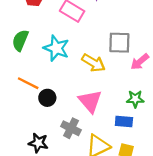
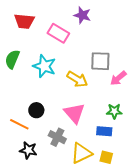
orange line: (28, 83) -> (19, 124), moved

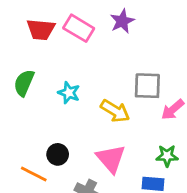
purple star: (82, 15) -> (122, 21), turned 30
pink rectangle: (58, 33) -> (79, 28), moved
cyan star: (44, 66) -> (69, 93), size x0.7

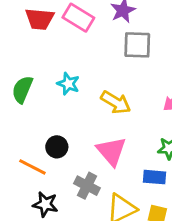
green semicircle: (24, 83) -> (22, 89), moved
gray square: (147, 86) -> (137, 45), moved

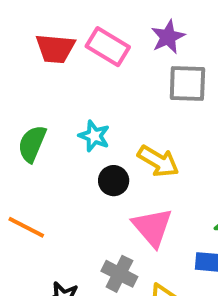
black circle: (57, 147) -> (114, 181), moved
orange line: (32, 167) -> (26, 227), moved

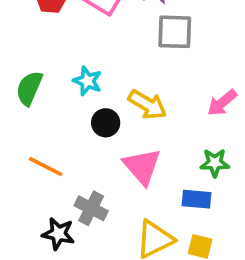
orange line: (26, 227) -> (46, 166), moved
gray cross: (119, 274) -> (91, 208), moved

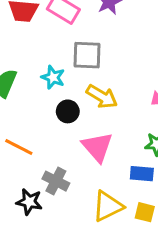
gray square: (175, 32) -> (87, 55), moved

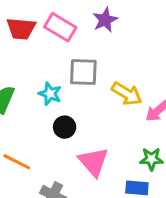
yellow arrow: (102, 97) -> (127, 94), moved

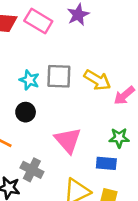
gray square: (83, 72) -> (59, 76), moved
black circle: (65, 127) -> (26, 112), moved

